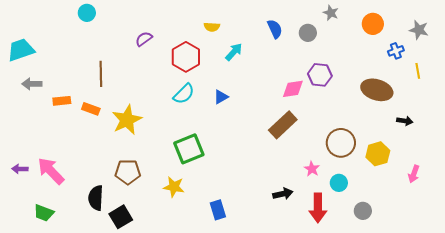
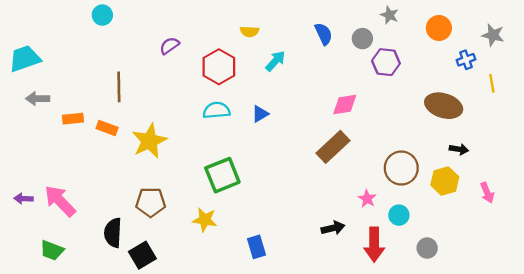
purple hexagon: (320, 75) -> (386, 62), moved
cyan semicircle: (184, 94) -> (217, 110), turned -140
black arrow: (405, 121) -> (459, 149), moved
pink arrow: (414, 174) -> (487, 193), moved, turned -42

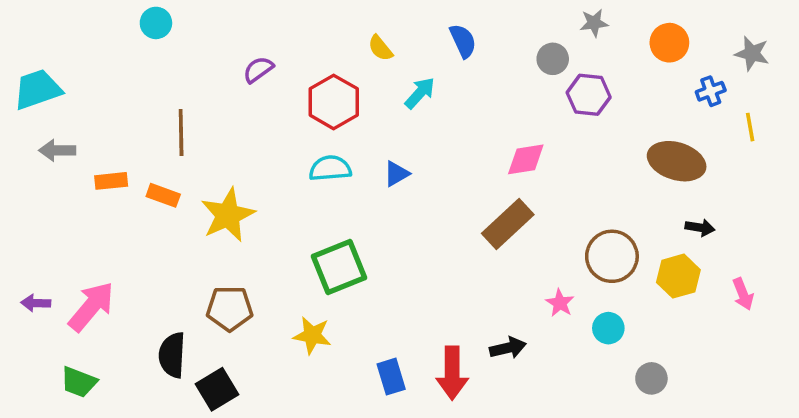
gray star: (389, 15) -> (594, 23), turned -30
yellow semicircle: (249, 32) -> (380, 48), turned 48
blue semicircle: (324, 34) -> (463, 41), moved
pink arrow: (60, 201) -> (91, 307), turned 84
red arrow: (374, 245) -> (452, 373), moved

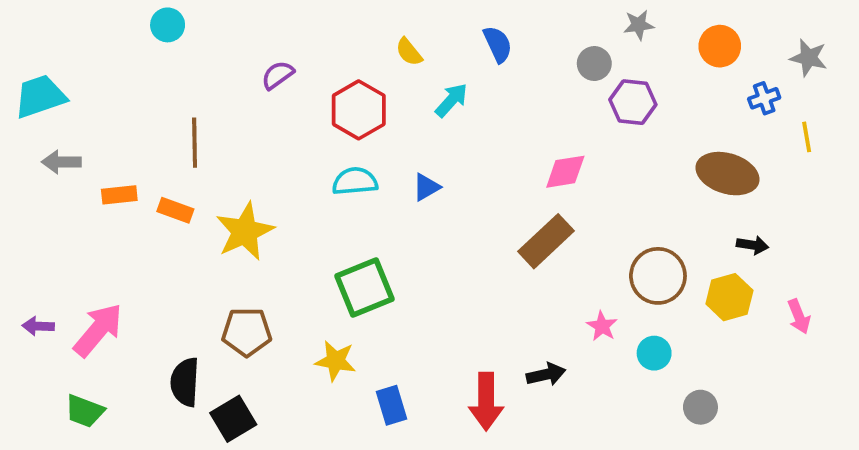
blue rectangle: (391, 377) -> (392, 405), moved

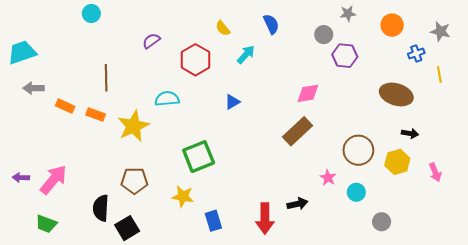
cyan semicircle: (355, 181) -> (167, 99), moved
orange rectangle: (119, 195) -> (65, 106), turned 30

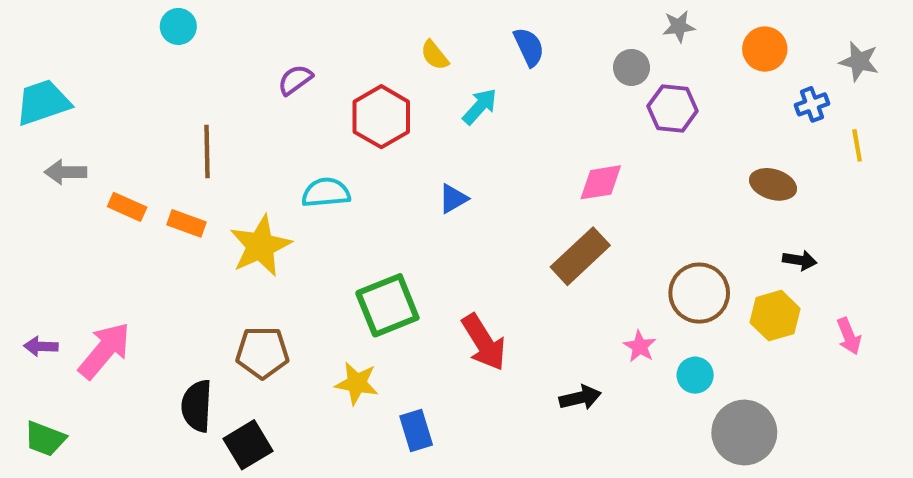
brown ellipse: (396, 94) -> (773, 184), size x0.7
red arrow: (265, 219) -> (484, 342), moved, turned -32
gray circle: (382, 222) -> (744, 433), size x1.8
green trapezoid: (46, 224) -> (45, 439), moved

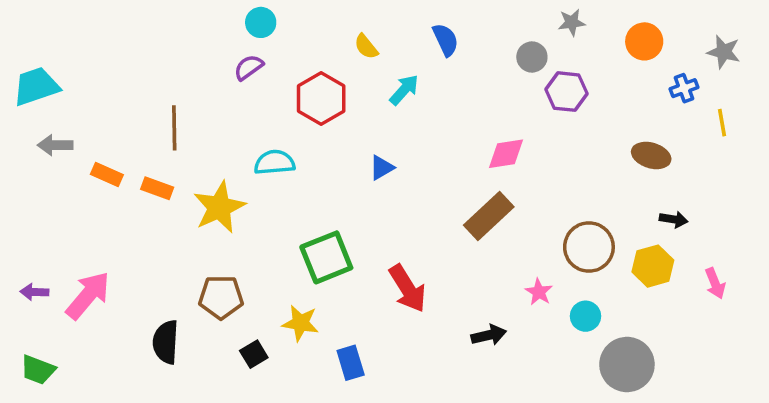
cyan circle: (178, 26) -> (261, 22), moved
black square: (248, 445) -> (254, 354), moved, size x0.7

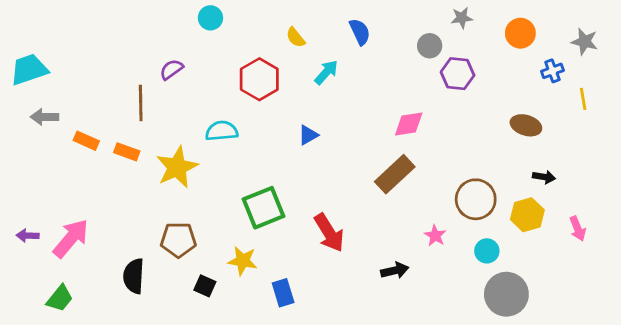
purple semicircle: (249, 67) -> (171, 69), moved
cyan circle: (585, 316) -> (487, 251), moved
black square: (254, 354) -> (205, 286), turned -35
green trapezoid: (38, 370) -> (60, 298), moved, turned -72

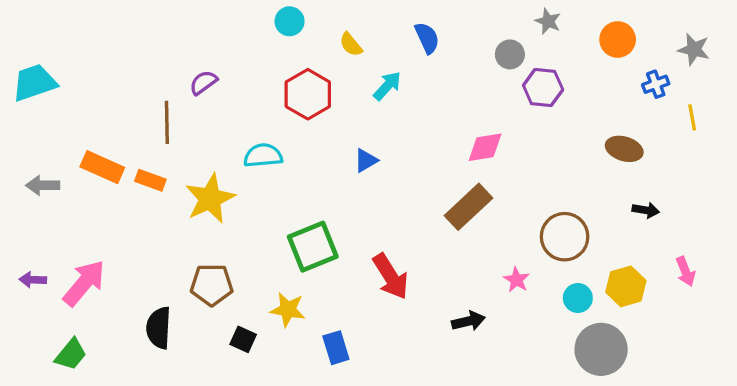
cyan circle: (210, 18) -> (290, 21), moved
gray star: (462, 18) -> (548, 21), turned 30
gray arrow: (44, 117) -> (43, 185), moved
orange rectangle: (86, 141) -> (102, 167), size x1.4
yellow hexagon: (527, 215) -> (626, 286), moved

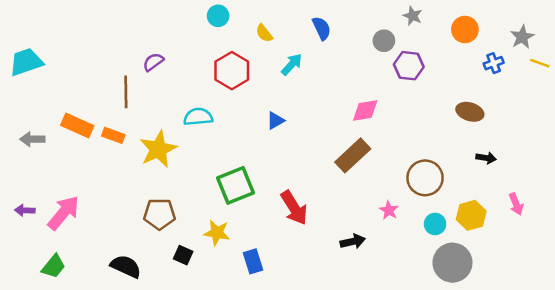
gray star: (694, 49) -> (522, 37), turned 30
yellow line: (692, 117) -> (540, 63), moved, turned -60
black semicircle: (159, 328) -> (126, 266), moved, turned 112

